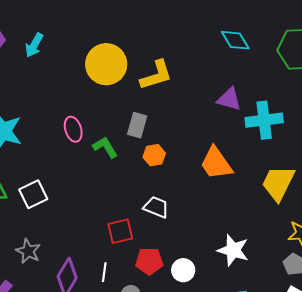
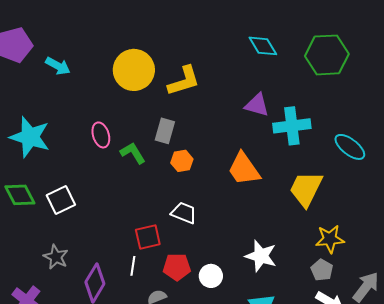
cyan arrow: (34, 45) -> (58, 66), moved, turned -90
white line: (104, 272) -> (133, 266), moved

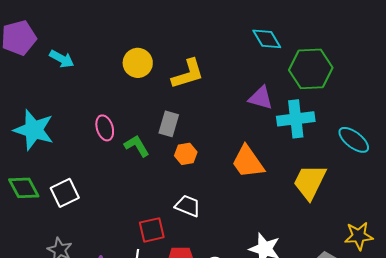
green hexagon: (327, 55) -> (311, 69), moved
yellow circle: (134, 70) -> (138, 63), size x0.7
yellow star: (330, 239) -> (359, 236), moved

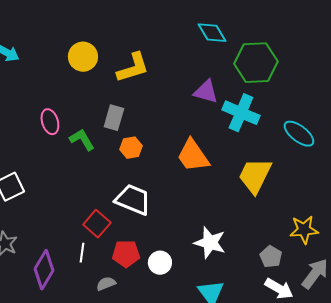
cyan cross: (296, 119) -> (241, 113), turned 30
white trapezoid: (188, 206) -> (133, 200), size x1.4
red square: (152, 230) -> (97, 224), turned -36

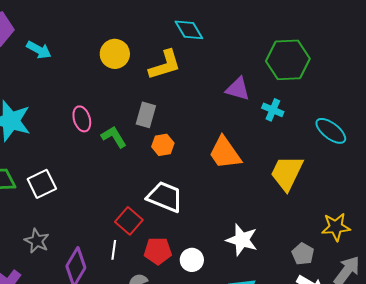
cyan diamond: (212, 33) -> (189, 30), moved
cyan cross: (241, 113) -> (273, 110), size x0.6

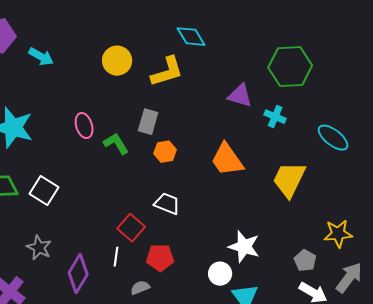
white square: (42, 184) -> (44, 191), turned -32
white trapezoid: (165, 197) -> (167, 204), size x0.7
white circle: (192, 260) -> (220, 274), moved

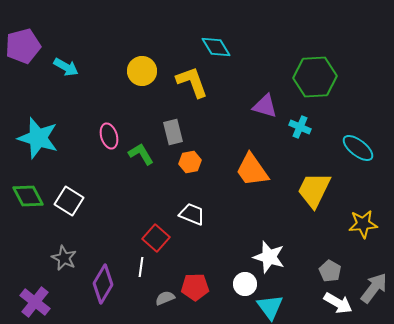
yellow L-shape: (167, 72) -> (192, 82), turned -93
gray rectangle: (148, 122) -> (173, 132), turned -30
yellow star: (338, 234) -> (363, 224), moved
red pentagon: (160, 258) -> (195, 287), moved

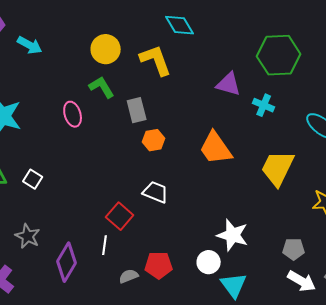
green L-shape: (141, 154) -> (102, 87), moved
white square: (69, 201) -> (33, 179), size x0.7
gray pentagon: (330, 271) -> (294, 249), turned -30

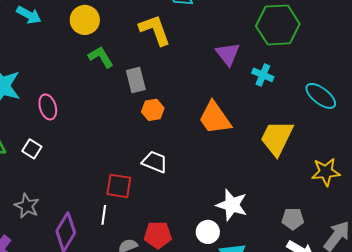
yellow circle: (106, 49) -> (85, 20), moved
purple triangle: (229, 84) -> (228, 54), turned 36
pink ellipse: (73, 114) -> (48, 107), moved
red square: (120, 216) -> (119, 186), turned -32

